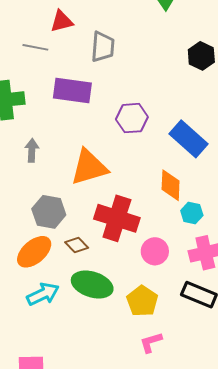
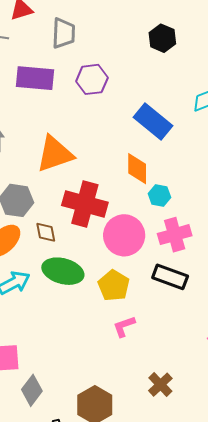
purple hexagon: (132, 118) -> (92, 79), moved
brown diamond: (77, 245) -> (46, 232), turned 35
pink circle: (155, 251) -> (124, 235), size x1.5

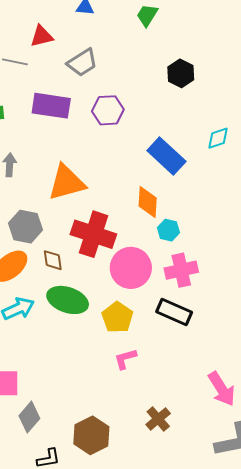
gray trapezoid: (64, 33) -> (82, 63), turned 52

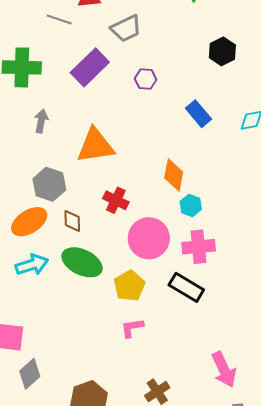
purple rectangle: (51, 106) -> (90, 67), turned -60
purple hexagon: (108, 110) -> (145, 79), size x0.7
blue rectangle: (166, 156) -> (198, 114), moved, size x0.7
red cross: (93, 234) -> (116, 200), size x0.6

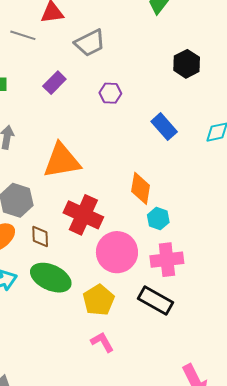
purple rectangle: (90, 67) -> (54, 83), size x0.6
red cross: (116, 200) -> (83, 215), size x1.5
pink L-shape: (132, 328) -> (102, 342), turned 70

